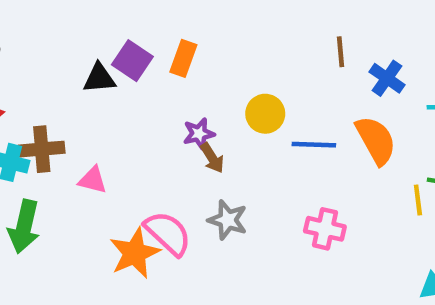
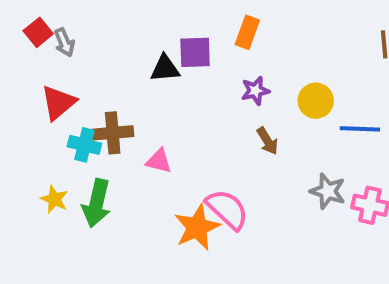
orange rectangle: (183, 58) -> (247, 32), moved
purple square: (132, 61) -> (195, 52), turned -36
purple star: (199, 134) -> (255, 91), moved
gray star: (228, 220) -> (328, 191), moved

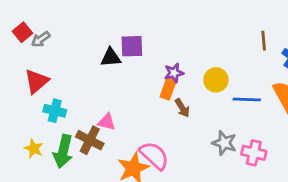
orange rectangle: (247, 32) -> (168, 88), moved
gray arrow: (64, 42) -> (41, 39), turned 78
brown cross: (113, 133) -> (90, 140), moved, turned 32

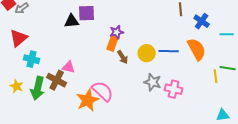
yellow circle: (216, 80) -> (147, 53), moved

